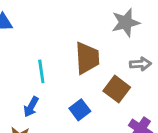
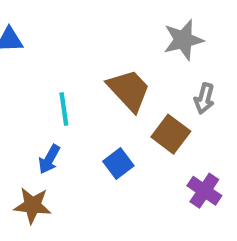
brown trapezoid: (87, 58) -> (129, 90), turned -40
gray arrow: (140, 64) -> (204, 98), turned 108

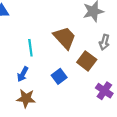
brown star: (32, 205) -> (26, 98), moved

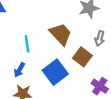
blue square: (59, 76) -> (55, 72), size x1.6

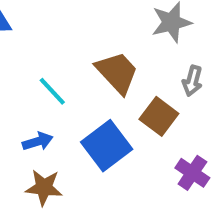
cyan line: (27, 44) -> (52, 91), turned -35
blue arrow: (19, 70) -> (38, 141), turned -136

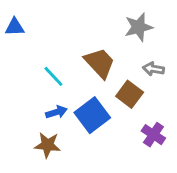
gray arrow: (192, 81) -> (153, 69), turned 84
blue arrow: (38, 141) -> (56, 112), moved

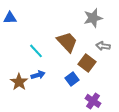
blue square: (92, 115) -> (72, 79), moved, size x0.6
purple cross: (153, 135) -> (93, 101), moved
brown star: (47, 145) -> (19, 82), moved, turned 30

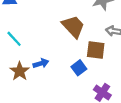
cyan line: (36, 51) -> (14, 39), moved
brown square: (87, 63) -> (96, 50), turned -30

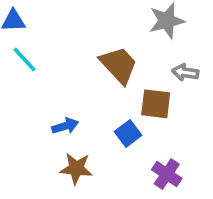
cyan line: (14, 39) -> (25, 60), moved
brown star: (20, 71) -> (76, 168), moved, turned -30

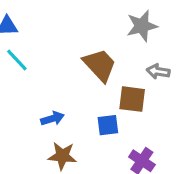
blue square: (128, 133) -> (108, 125), turned 30

